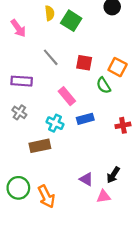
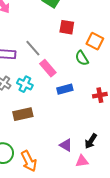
gray line: (51, 57) -> (33, 48), moved
red square: (84, 63) -> (67, 27), moved
cyan cross: (55, 123) -> (25, 84), moved

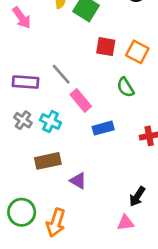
orange square: (95, 41) -> (137, 52), moved
purple triangle: (66, 145) -> (78, 181), moved
orange arrow: (29, 161) -> (56, 223), turned 45

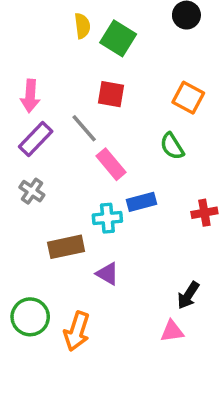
pink arrow: (22, 18) -> (30, 96), moved, turned 40
red square: (106, 47) -> (111, 94), moved
purple rectangle: (26, 82) -> (36, 139), turned -50
cyan cross: (51, 121) -> (107, 218), moved, turned -30

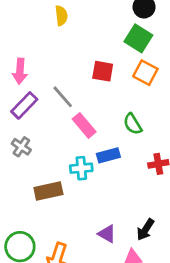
green square: (118, 38) -> (138, 38), moved
red square: (111, 94) -> (103, 71), moved
green semicircle: (172, 146) -> (133, 124), moved
purple triangle: (107, 274) -> (107, 234), moved

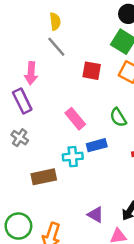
pink arrow: (20, 71) -> (31, 73), moved
gray line: (63, 97) -> (56, 47), moved
purple rectangle: (24, 105) -> (22, 101), turned -70

